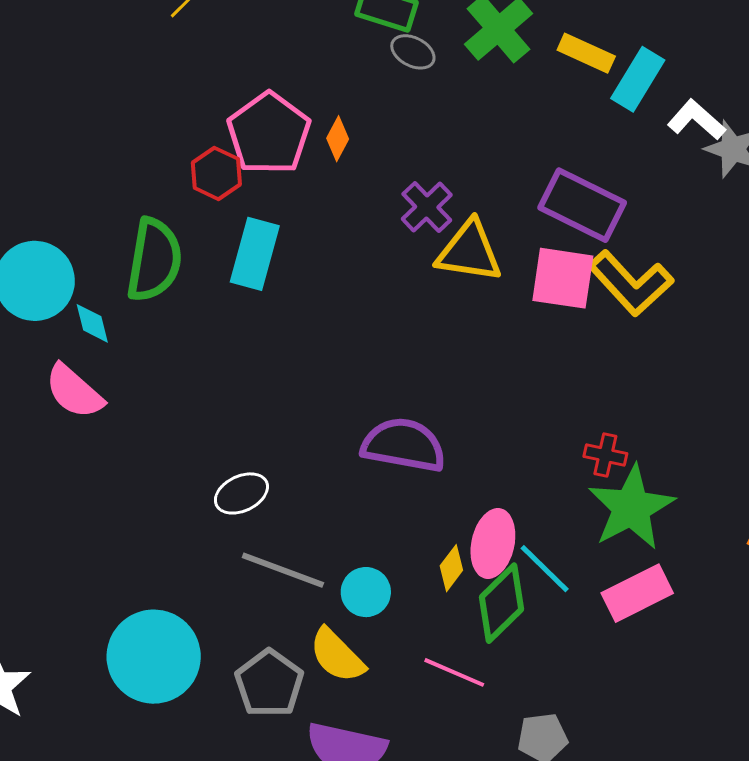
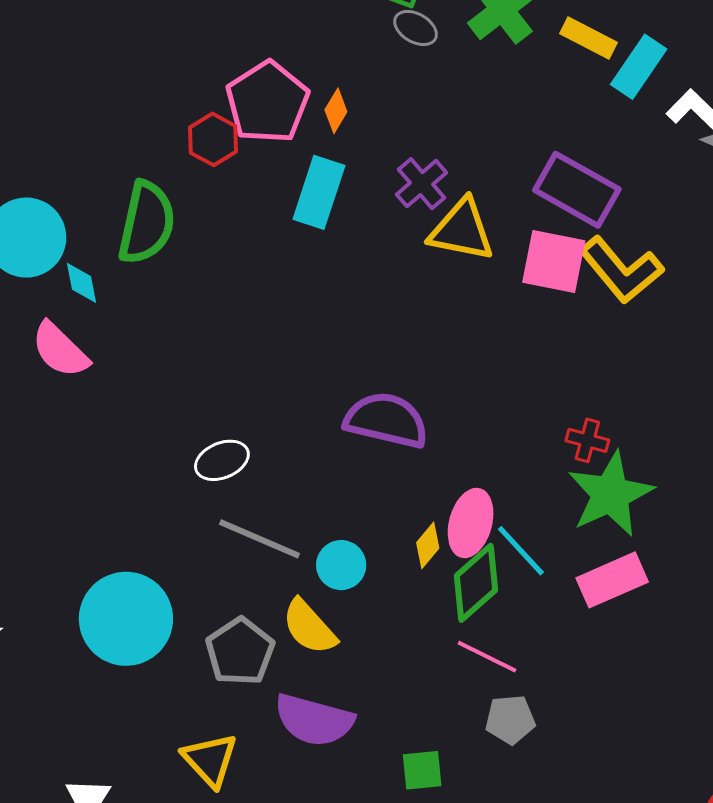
cyan rectangle: (255, 254) -> (319, 192), moved
pink line: (454, 672) -> (487, 657), moved

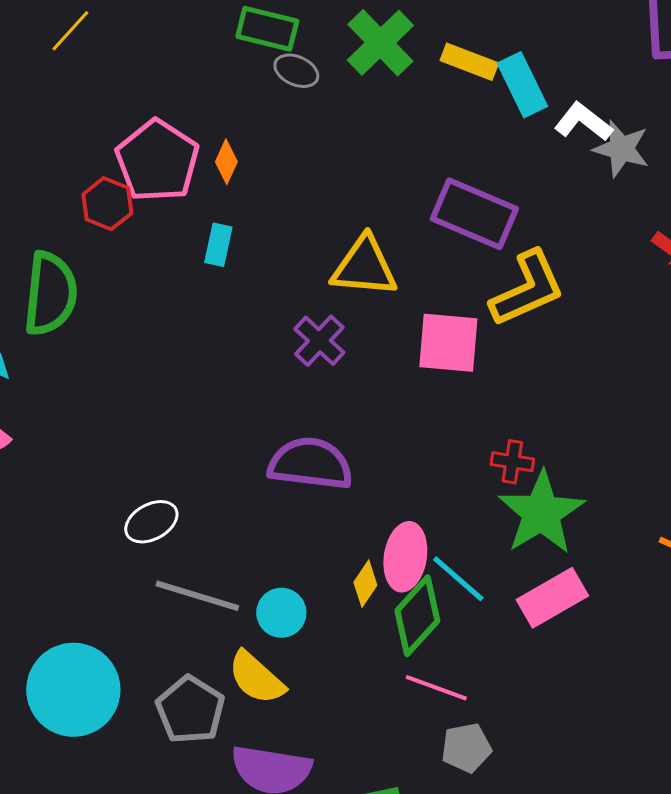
cyan rectangle: (639, 67) -> (522, 85), turned -54
purple cross: (421, 184) -> (319, 341), moved
cyan rectangle: (319, 192) -> (218, 245), size x0.6
pink square: (554, 262) -> (448, 343), moved
yellow L-shape: (621, 270) -> (527, 289), turned -68

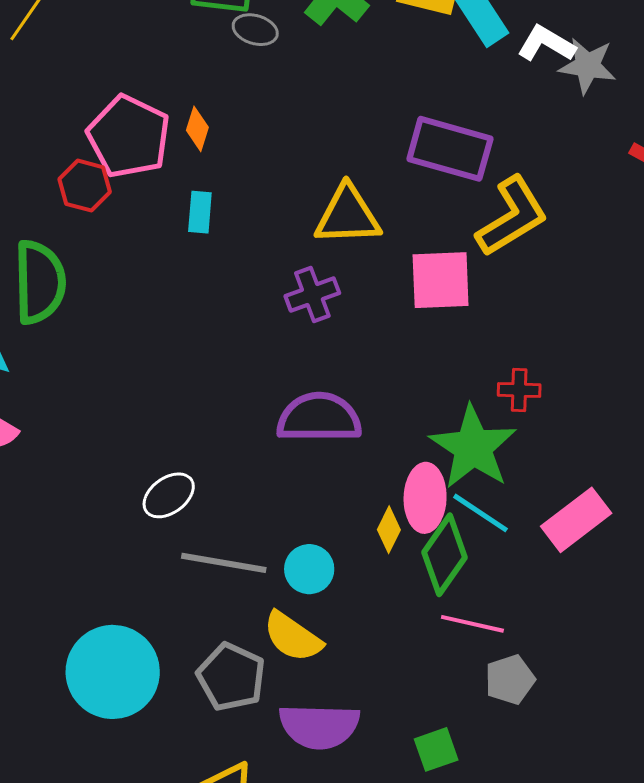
purple cross: (319, 341) -> (312, 295), turned 34
green star: (541, 513) -> (473, 447), moved

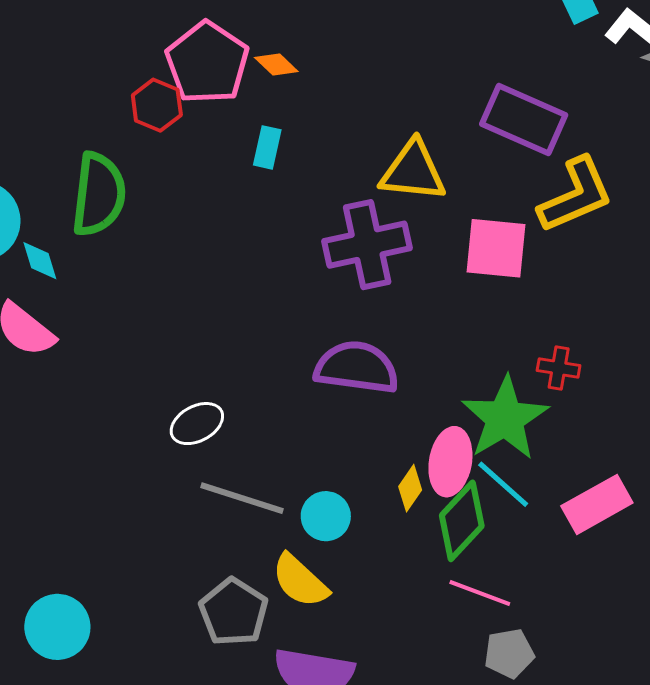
orange diamond: (197, 129) -> (276, 65), turned -72
purple cross: (312, 295) -> (367, 245), size x1.6
cyan circle: (113, 672) -> (57, 627), moved, size x0.7

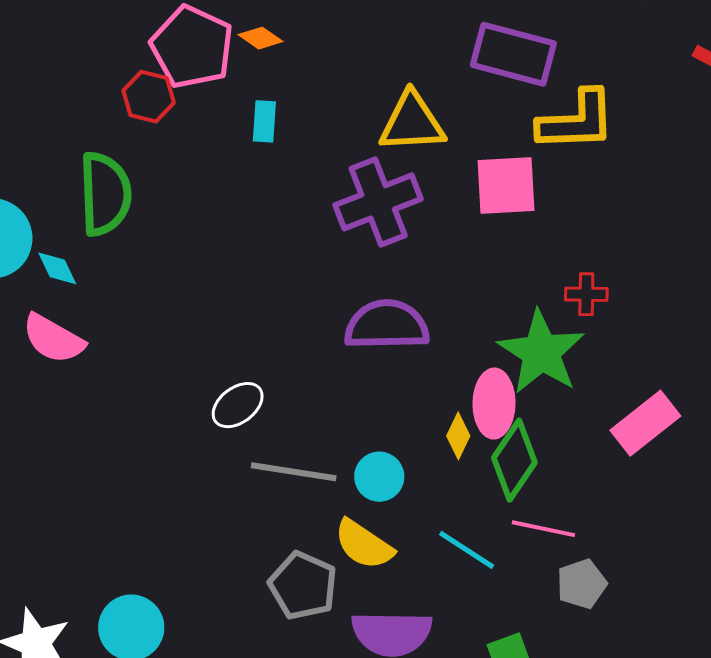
yellow L-shape: (576, 195) -> (577, 121), turned 30
cyan line: (503, 484) -> (467, 550), moved

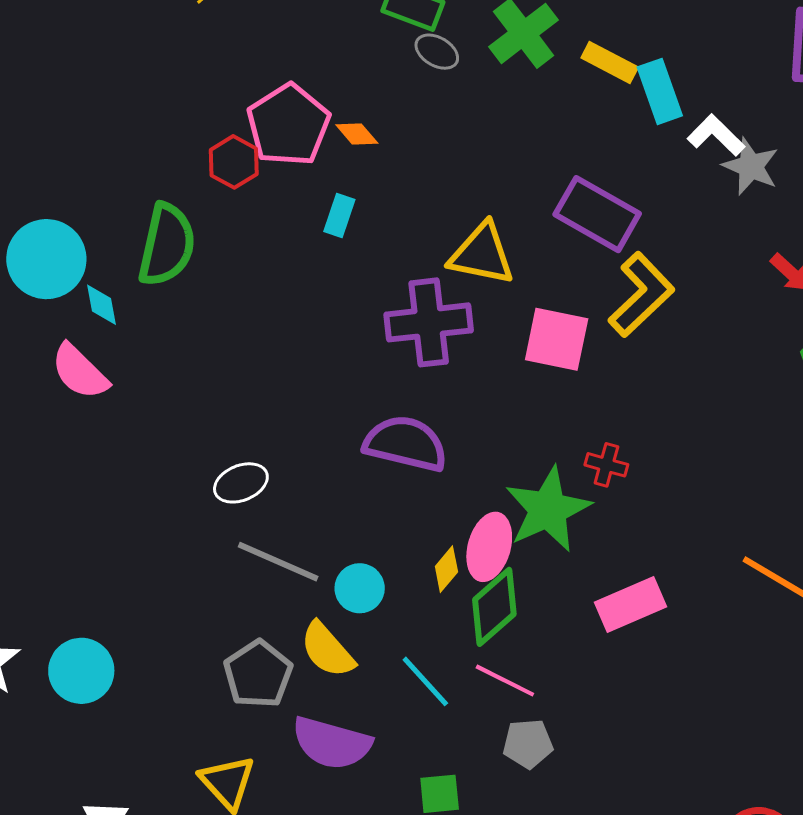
yellow L-shape: (577, 121) -> (641, 295), turned -56

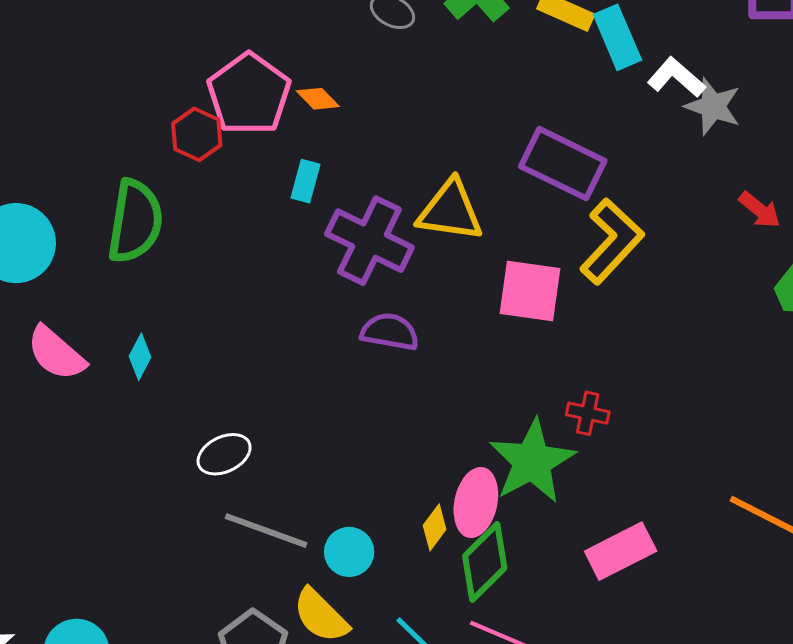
cyan diamond: (101, 305) -> (140, 357), moved, turned 42
purple cross: (429, 322) -> (369, 241), moved, turned 36
purple semicircle: (406, 444) -> (390, 332), moved, size x0.7

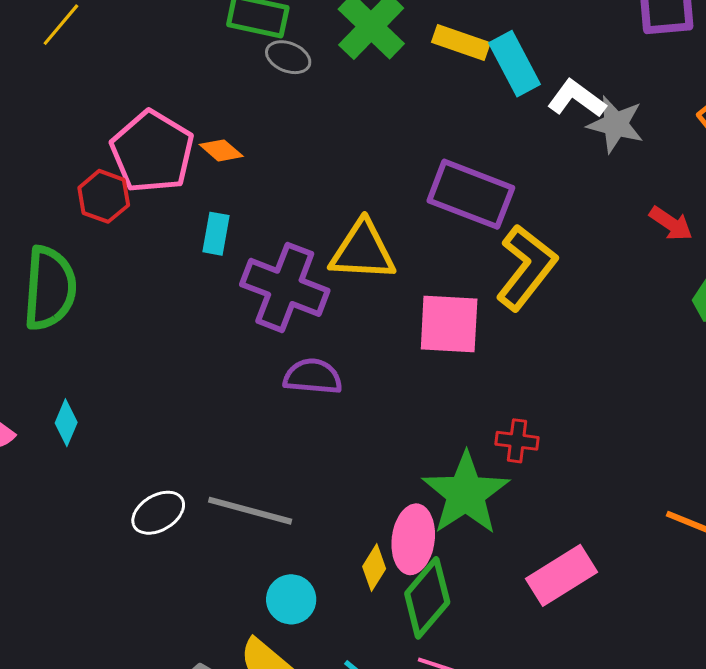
gray line: (266, 531) -> (250, 511), moved

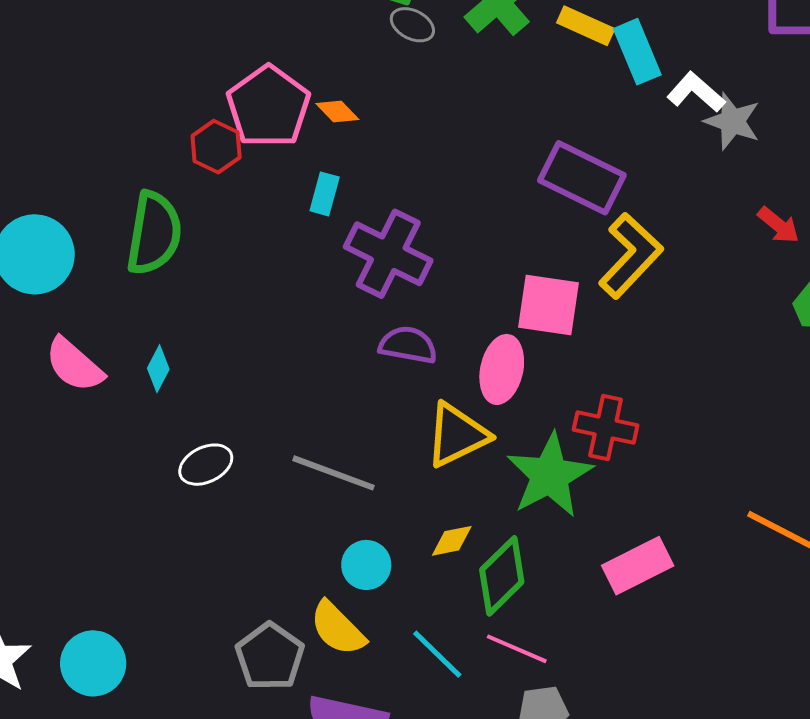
yellow triangle: (363, 251) -> (457, 435), moved, turned -34
red cross: (517, 441) -> (606, 428), size x1.5
white ellipse: (158, 513) -> (206, 465), moved
pink ellipse: (413, 539) -> (502, 369), moved
yellow diamond: (374, 568) -> (452, 541), turned 42

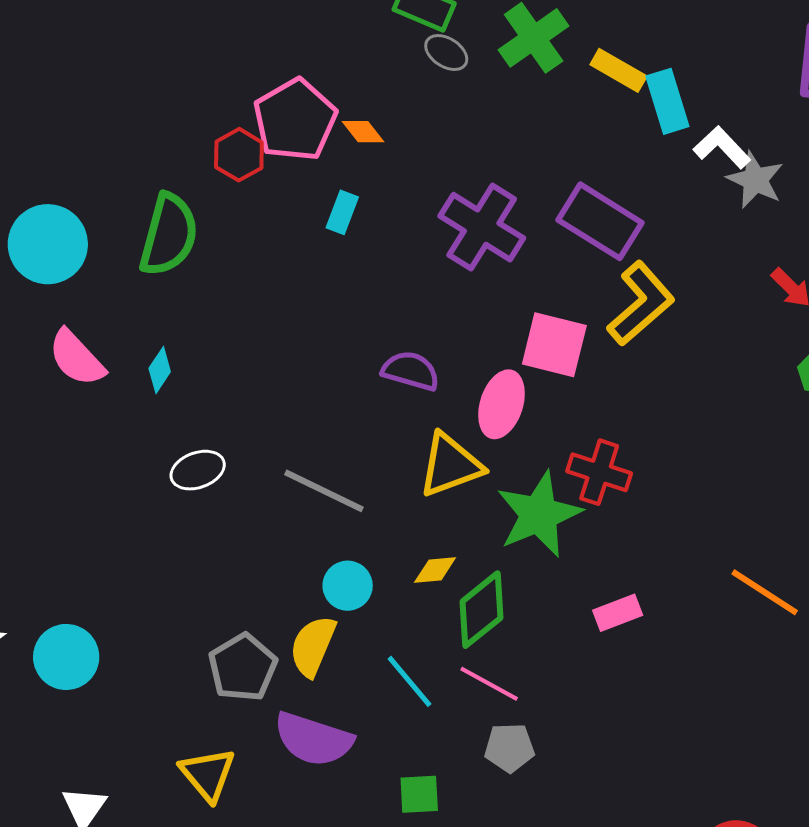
purple cross: (388, 254) -> (482, 227), moved
pink rectangle: (638, 566) -> (618, 613), size x0.7
yellow semicircle: (338, 628) -> (313, 646), turned 62

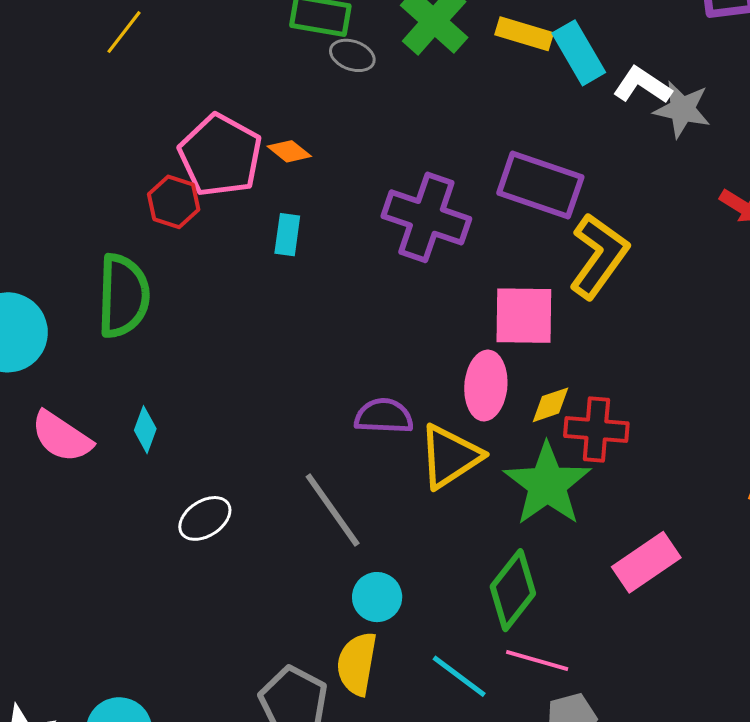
purple semicircle: (411, 371) -> (384, 416), moved
gray line: (324, 491) -> (333, 510), turned 42
yellow diamond: (435, 570) -> (550, 405), moved
pink rectangle: (618, 613) -> (646, 562), size x1.4

